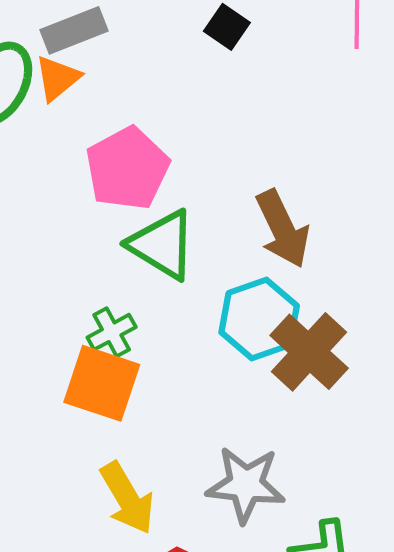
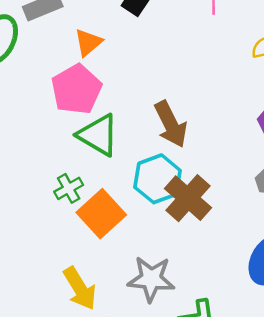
orange triangle: (57, 78) -> (88, 42), moved
orange square: (102, 383) -> (101, 214), moved, turned 30

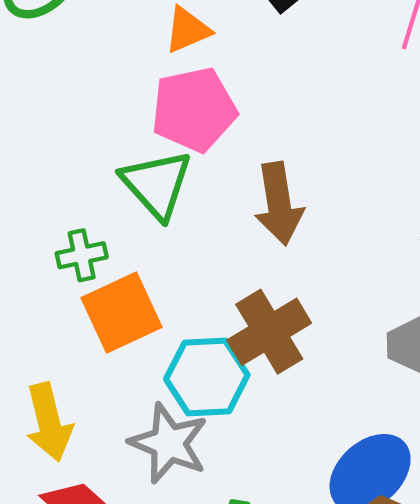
pink pentagon: (76, 89) -> (194, 109), moved
cyan hexagon: (158, 179) -> (207, 377), moved

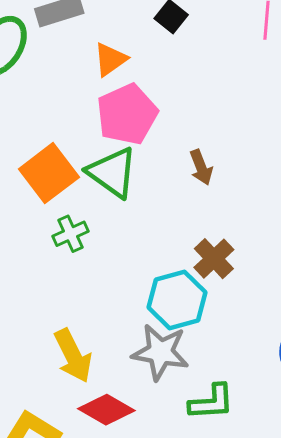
brown arrow: (279, 204) -> (201, 167), size x0.6
orange square: (121, 313) -> (49, 173), moved
brown cross: (269, 332) -> (214, 259), size x0.7

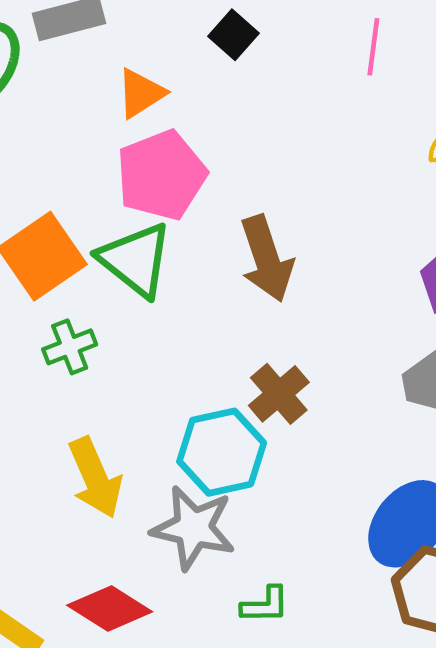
brown arrow: (201, 167) -> (266, 259), size x1.6
yellow arrow: (73, 356) -> (95, 478), moved
green L-shape: (212, 402) -> (265, 605), size x0.7

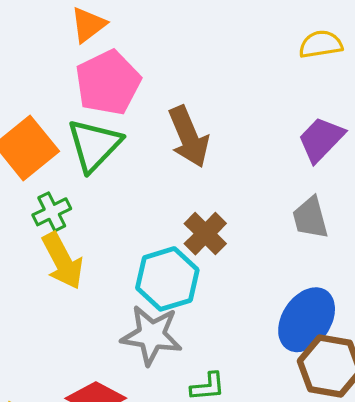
green triangle: (136, 260) -> (94, 145), turned 40
yellow arrow: (95, 478) -> (63, 261), moved

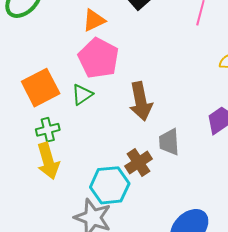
pink pentagon: (108, 83) -> (98, 58), turned -30
green triangle: (94, 145) -> (82, 94), size x0.6
gray trapezoid: (310, 218) -> (169, 142), moved

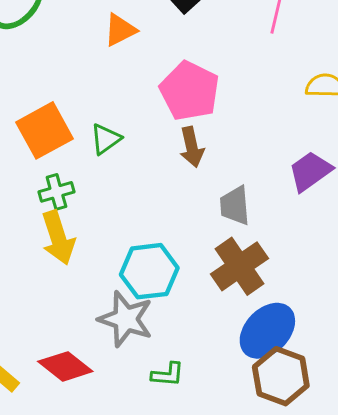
pink pentagon: (98, 58) -> (190, 91), moved
brown arrow: (141, 101) -> (192, 147), size x0.7
brown cross: (139, 163) -> (240, 266), moved, size x1.4

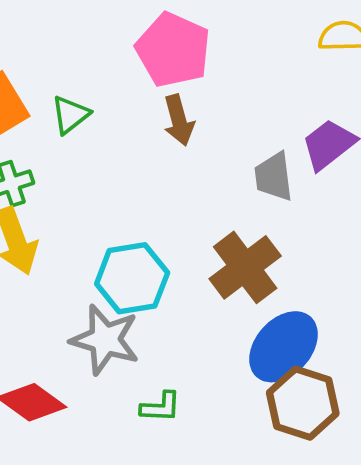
gray trapezoid: (235, 205) -> (274, 177), moved

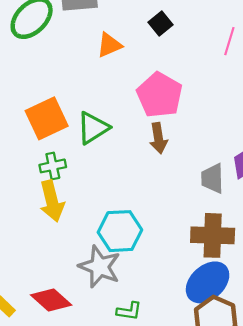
green triangle: (70, 115) -> (93, 128), size x1.4
brown cross: (245, 267) -> (213, 235), moved, turned 33

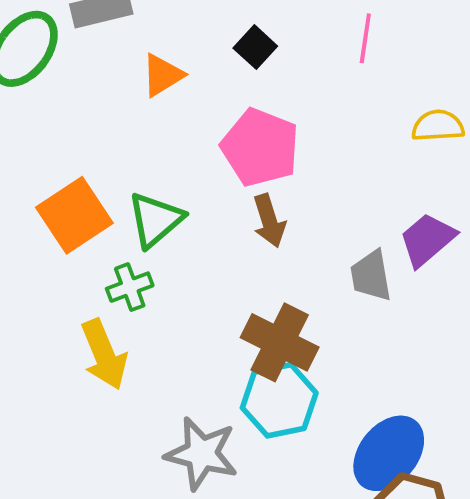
black square: (160, 23) -> (255, 47), moved
green cross: (53, 166) -> (130, 287), moved
cyan hexagon: (120, 231) -> (279, 400), moved
brown cross: (213, 235) -> (280, 342), moved, turned 33

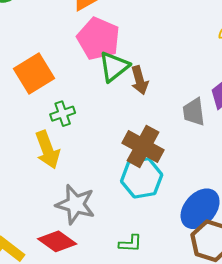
pink pentagon: (260, 147) -> (98, 39), moved
green triangle: (155, 220) -> (114, 67), moved
gray star: (202, 454) -> (75, 204), moved

